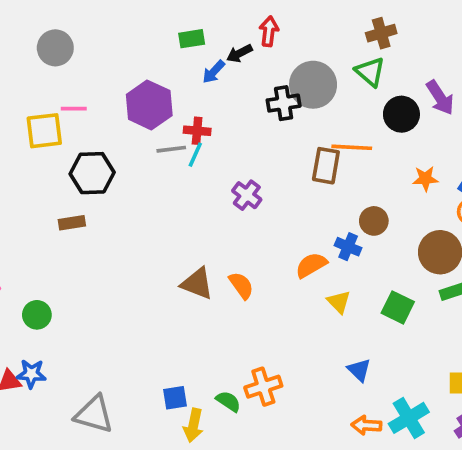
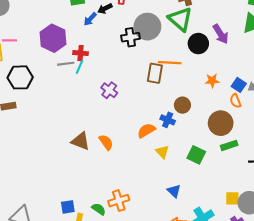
green triangle: (370, 72) -> (180, 19), size x1.4

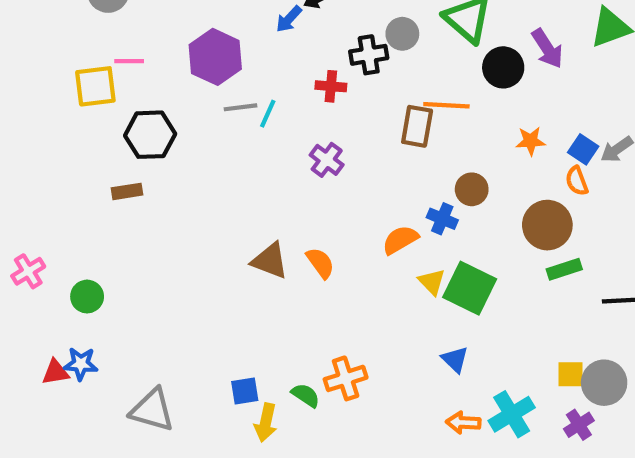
gray circle: (147, 27) -> (402, 34), size x0.6
red cross: (81, 53) -> (331, 86), moved
green square: (196, 155) -> (470, 288), moved, size x1.4

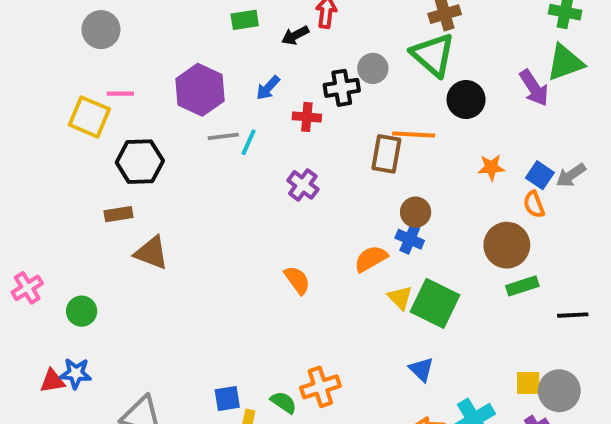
blue arrow: (289, 19) -> (268, 88), moved
purple arrow: (547, 48) -> (534, 88), moved
yellow square: (95, 86) -> (89, 117), turned 30
brown circle: (472, 189) -> (416, 212), moved
brown triangle: (270, 261) -> (151, 253), moved

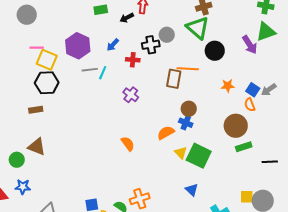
yellow square: (89, 117) -> (47, 60), moved
brown triangle: (151, 253) -> (37, 147), moved
blue star: (76, 373) -> (23, 187), moved

